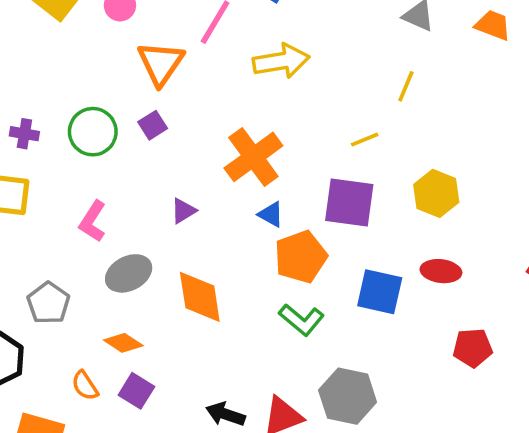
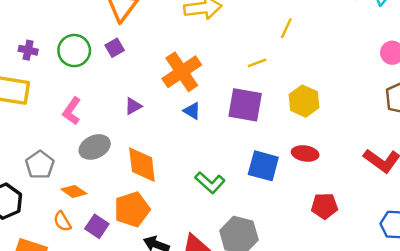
orange pentagon: (301, 257) -> (132, 209), moved
orange diamond: (123, 343) -> (74, 191), moved

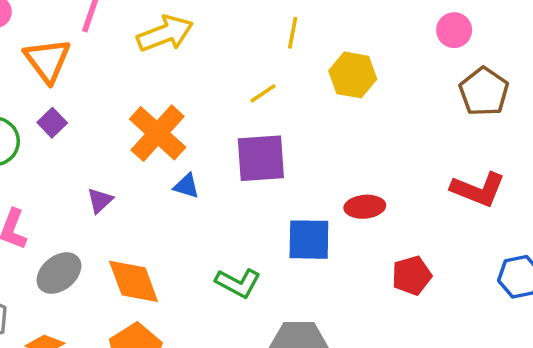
yellow hexagon: (304, 101) -> (353, 75), moved

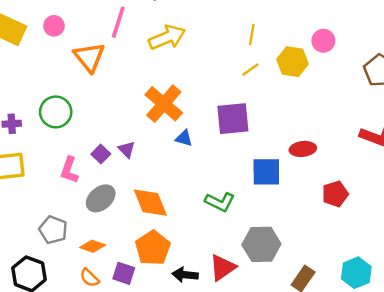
pink circle: (454, 30) -> (323, 41), moved
yellow line: (263, 93) -> (250, 70), moved
purple square: (52, 123) -> (101, 154), moved
purple triangle: (100, 200) -> (127, 149), turned -30

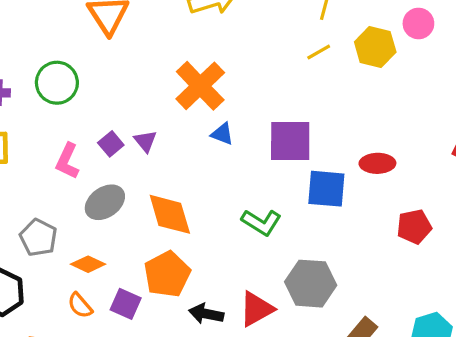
purple square: (233, 119) -> (290, 141), moved

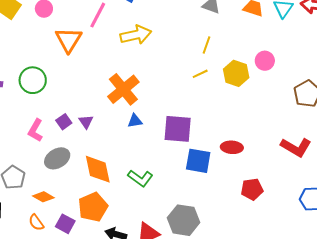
blue triangle: (222, 134) -> (135, 121), turned -35
green L-shape: (261, 222) -> (140, 178), moved

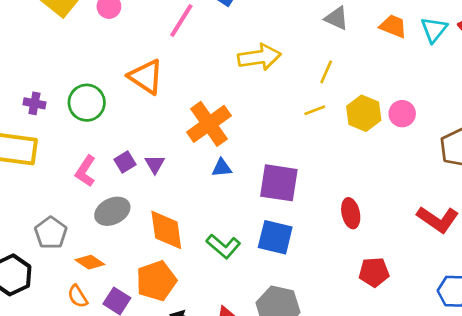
yellow arrow: (136, 35) -> (259, 57), moved
orange triangle: (69, 40) -> (146, 77), moved, turned -32
pink circle: (265, 61) -> (402, 114), moved
red ellipse: (232, 147) -> (351, 213), turned 70
blue square: (198, 161) -> (275, 237), moved

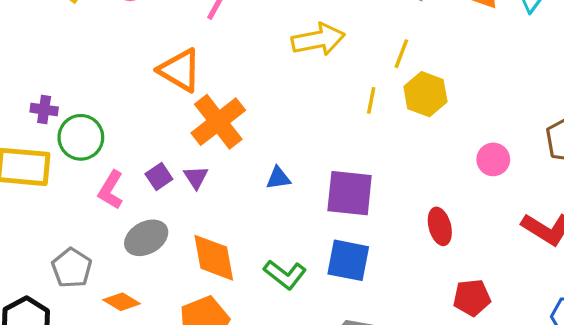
green circle: (87, 103) -> (81, 137), moved
yellow line: (315, 110) -> (371, 100), moved, turned -55
yellow hexagon: (364, 113) -> (425, 94), moved
pink circle: (402, 114) -> (493, 159), moved
orange cross: (209, 124) -> (218, 122), moved

